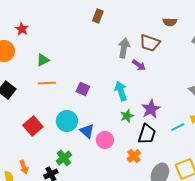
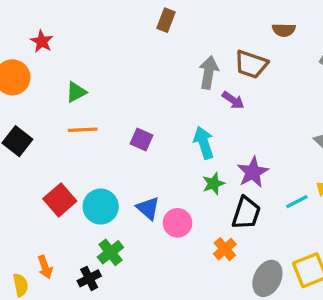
cyan circle: (67, 121) -> (101, 207), moved

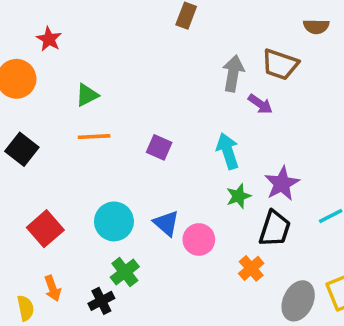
red square: (60, 200) -> (45, 229), moved

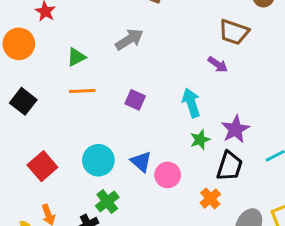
gray arrow: (233, 73) -> (129, 39), moved, turned 48

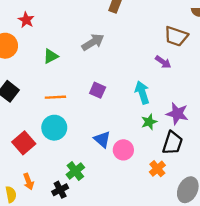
orange line: (82, 91) -> (55, 97), moved
purple star: (235, 129) -> (177, 114), turned -30
cyan circle: (98, 160) -> (54, 128), moved

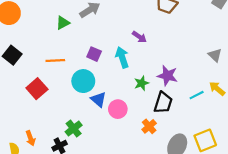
green triangle: (51, 56) -> (63, 23), moved
purple arrow: (163, 62) -> (139, 37), moved
cyan arrow: (142, 93) -> (122, 57), moved
cyan circle: (54, 128) -> (83, 81), moved
red square: (24, 143) -> (37, 89), moved

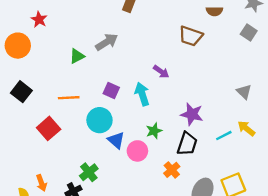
green star: (142, 83) -> (154, 131), moved

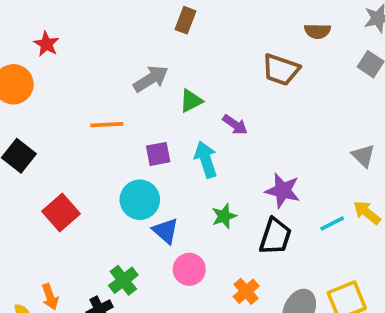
green triangle: (77, 56) -> (191, 101), moved
purple square: (111, 91) -> (158, 154), turned -35
orange line: (69, 98) -> (107, 125), moved
pink circle: (137, 151) -> (189, 269), moved
orange cross: (172, 170) -> (246, 291), moved

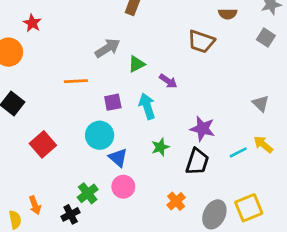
pink circle: (189, 269) -> (123, 187), moved

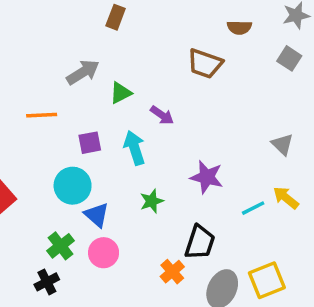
black trapezoid: (197, 162) -> (200, 242), moved
green cross: (88, 193) -> (61, 246), moved
black cross: (71, 214) -> (47, 282), moved

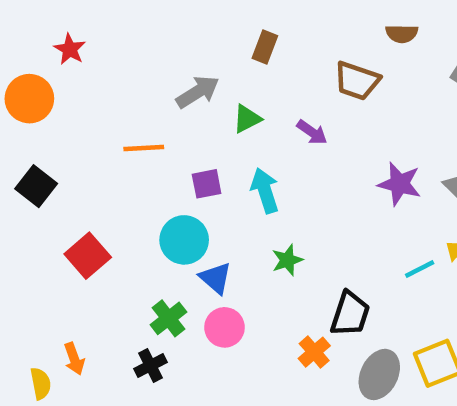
brown rectangle: (116, 17) -> (265, 47), moved
purple arrow: (162, 115) -> (312, 132), moved
purple star: (207, 177) -> (399, 184), moved

